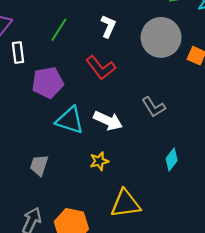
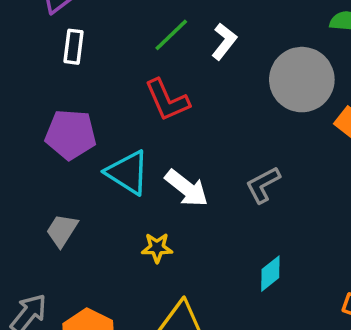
green line: (59, 30) -> (171, 35), moved
red L-shape: (101, 68) -> (167, 100), moved
purple pentagon: (48, 83) -> (71, 134), moved
gray L-shape: (154, 107) -> (263, 185), turned 80

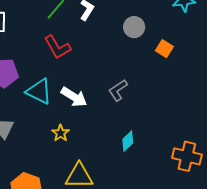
gray circle: (302, 80) -> (134, 27), size x0.6
yellow star: (157, 248) -> (61, 133), turned -30

